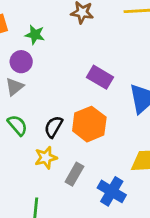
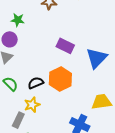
black semicircle: (54, 127) -> (36, 83), turned 42
gray rectangle: (74, 174) -> (18, 120), moved

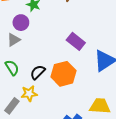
black semicircle: (36, 83) -> (38, 72), turned -35

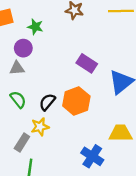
gray triangle: (14, 40) -> (17, 68), turned 32

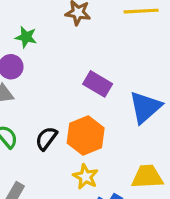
yellow star: (40, 127) -> (86, 177), moved, turned -30

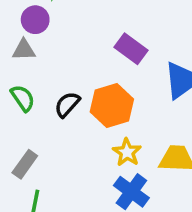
yellow star: (86, 177) -> (127, 152), moved

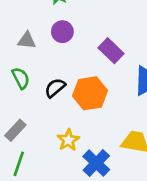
purple circle: (35, 20) -> (62, 32), moved
yellow star: (127, 152) -> (68, 140), moved

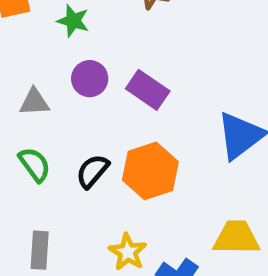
purple rectangle: (111, 51) -> (148, 90), moved
gray rectangle: (15, 130) -> (40, 250), turned -30

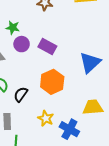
green star: (73, 21) -> (13, 28), moved
black semicircle: (92, 171) -> (21, 94), moved

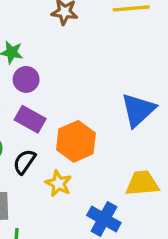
purple rectangle: (47, 46) -> (30, 119), moved
yellow star: (46, 118) -> (58, 183), moved

